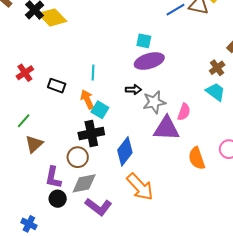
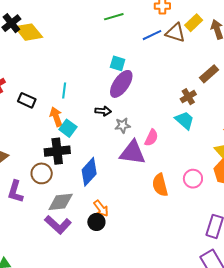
purple ellipse: (149, 61) -> (121, 84), turned -44
gray star: (154, 102) -> (123, 125), size x0.7
gray diamond: (84, 183) -> (61, 202), moved
orange arrow: (140, 187) -> (101, 208), size x0.6
black circle: (58, 199) -> (96, 222), moved

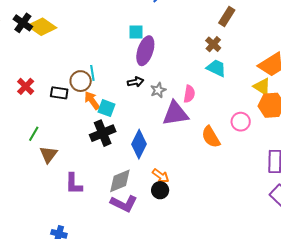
brown circle: (42, 173) -> (81, 81), moved

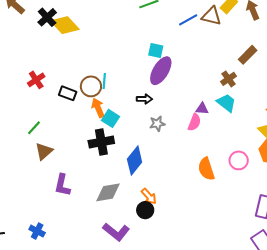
gray star: (158, 90) -> (157, 124), moved
purple triangle: (175, 114) -> (202, 109), moved, size x0.5
purple L-shape: (124, 204) -> (116, 232), moved

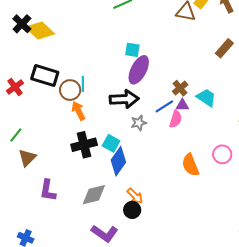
blue line: (188, 20) -> (164, 106), moved
brown cross: (228, 79) -> (180, 88), moved
black rectangle: (68, 93) -> (45, 75), moved, size x1.5
black arrow: (144, 99) -> (124, 99), size x1.8
cyan square: (110, 118) -> (111, 143), moved

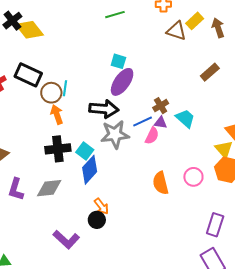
gray star: (139, 123) -> (115, 134), size x1.8
gray diamond: (94, 195) -> (49, 188), moved

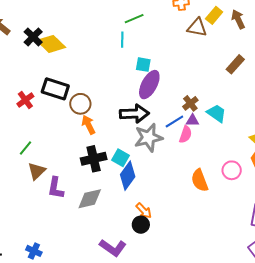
cyan line: (65, 88) -> (122, 40), moved
purple L-shape: (16, 189) -> (56, 188), moved

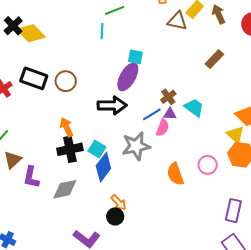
cyan square: (143, 65) -> (135, 57), moved
brown circle: (80, 104) -> (66, 81), moved
orange arrow: (88, 125) -> (67, 127), moved
gray star: (149, 138) -> (136, 146), moved

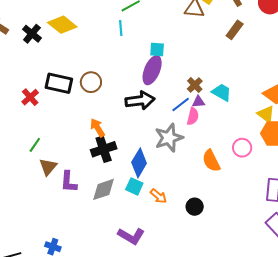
yellow diamond: (31, 33) -> (62, 25), moved
brown rectangle: (214, 59) -> (235, 30), moved
cyan square: (97, 149) -> (134, 186), moved
black circle: (115, 216) -> (195, 207), moved

